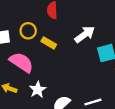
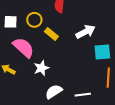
white star: (38, 90) -> (41, 68), moved

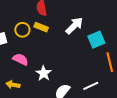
yellow rectangle: (51, 34) -> (41, 27), moved
pink semicircle: (23, 48) -> (20, 59), size x0.7

